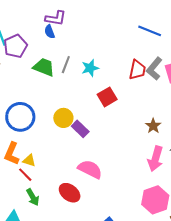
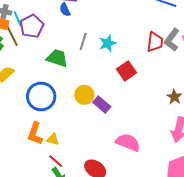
green trapezoid: (44, 67) -> (57, 58), moved
pink semicircle: (90, 169) -> (128, 142), moved
red line: (25, 175) -> (56, 161), moved

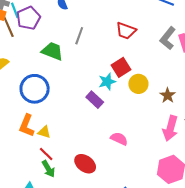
red trapezoid: (155, 42) -> (126, 31), moved, turned 100
cyan star: (108, 43) -> (107, 82), moved
yellow circle: (84, 95) -> (138, 84), moved
pink semicircle: (128, 142) -> (119, 139), size x0.7

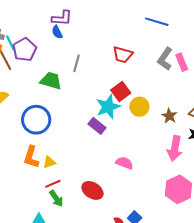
cyan star: (107, 82) -> (108, 107), size x1.4
yellow triangle: (44, 132) -> (49, 162), turned -32
red line: (46, 154) -> (53, 184), turned -63

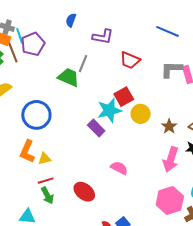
purple L-shape: (62, 18) -> (103, 37), moved
blue semicircle: (57, 32) -> (71, 20), moved, turned 40
gray L-shape: (165, 59) -> (171, 69), turned 50
green trapezoid: (51, 81) -> (69, 77), moved

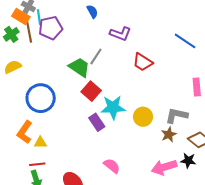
blue semicircle: (71, 20) -> (92, 12), turned 120
gray L-shape: (171, 69) -> (176, 115), moved
red square: (124, 97) -> (91, 91), moved, turned -30
pink arrow: (171, 159) -> (164, 167), turned 45

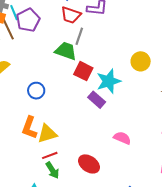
red trapezoid: (143, 62) -> (71, 15), moved
blue circle: (41, 98) -> (36, 91), size x0.6
yellow circle: (143, 117) -> (141, 61), moved
yellow triangle: (40, 143) -> (47, 134), size x1.5

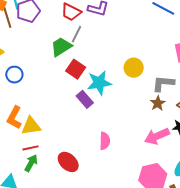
green trapezoid: (66, 51) -> (61, 47), turned -60
blue circle: (36, 91) -> (14, 75), moved
pink semicircle: (122, 138) -> (105, 141), turned 60
green arrow: (52, 170) -> (31, 163), turned -126

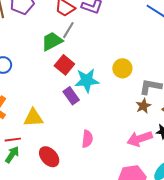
yellow triangle: (31, 126) -> (33, 118), moved

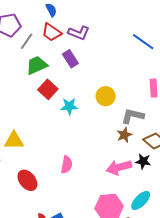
gray line: (68, 30) -> (27, 41), moved
cyan star: (87, 80) -> (69, 106), size x0.7
purple rectangle: (71, 96) -> (70, 59), moved

